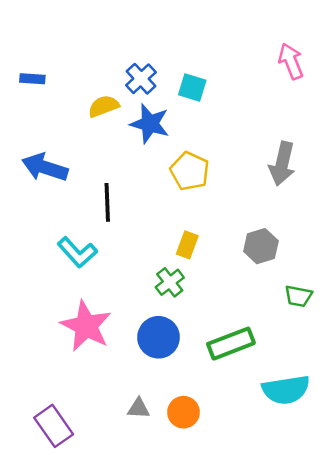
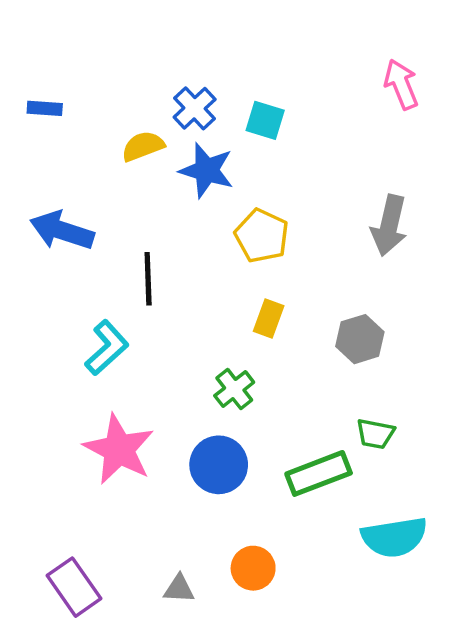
yellow rectangle: (187, 245) -> (269, 318), moved
cyan L-shape: (77, 252) -> (107, 348), turned -90
green trapezoid: (298, 296) -> (375, 434), moved
gray triangle: (139, 408) -> (179, 589), moved

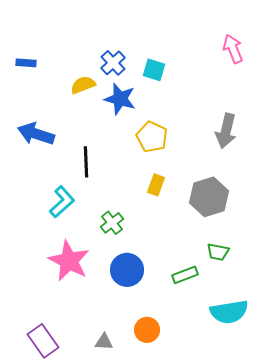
gray hexagon: (360, 339) -> (209, 197), size x1.4
green cross: (234, 389) -> (112, 223), moved
green rectangle: (319, 473) -> (185, 275), size x0.7

